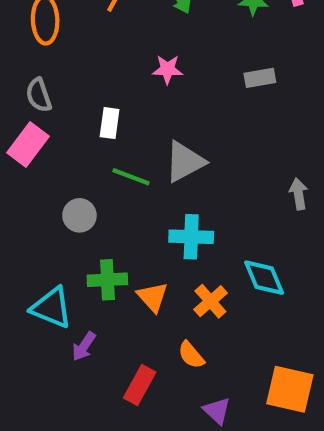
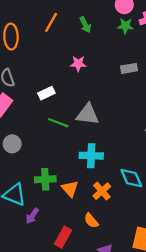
white rectangle: (110, 123) -> (46, 93), turned 56
gray triangle: (185, 162) -> (88, 114), turned 35
gray circle: (79, 215) -> (12, 144), moved

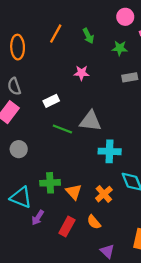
green star: (125, 26) -> (120, 48), moved
cyan cross: (91, 156) -> (110, 151), moved
red rectangle: (63, 237) -> (67, 227), moved

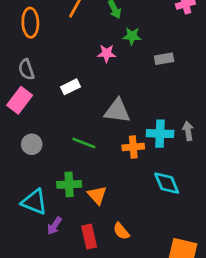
green star: (120, 48) -> (132, 36), moved
green line: (62, 129) -> (84, 143), moved
cyan cross: (110, 151) -> (160, 134), moved
orange cross: (104, 194) -> (133, 147), moved, turned 36
red rectangle: (67, 227) -> (89, 237), turned -42

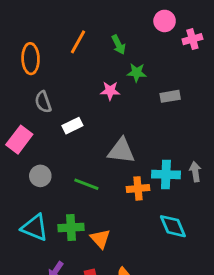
gray semicircle: (26, 69) -> (43, 102), moved
gray circle: (32, 144) -> (40, 176), moved
cyan triangle: (34, 202) -> (35, 228), moved

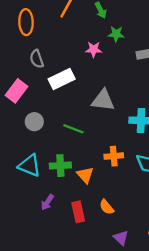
white rectangle: (72, 126) -> (62, 79), size x1.5
orange cross: (138, 188) -> (114, 156), moved

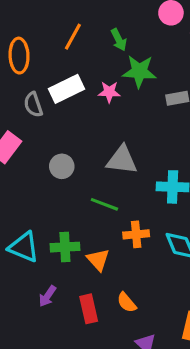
green star: (116, 34) -> (139, 71), size x1.5
white rectangle: (62, 79) -> (66, 89), moved
gray circle: (34, 122) -> (62, 166), moved
green line: (73, 129) -> (104, 204), moved

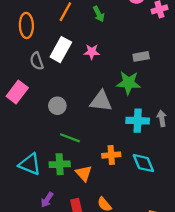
green star: (139, 71) -> (128, 83), moved
white rectangle: (66, 89) -> (61, 50), turned -35
green line: (104, 204) -> (70, 138), moved

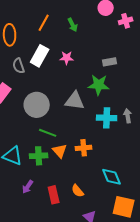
gray circle: (57, 106) -> (37, 105), size x1.6
cyan diamond: (143, 163) -> (112, 177), moved
orange triangle: (84, 173) -> (60, 151), moved

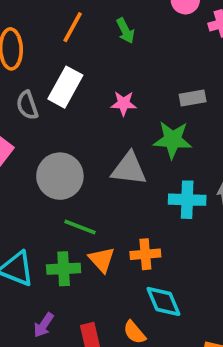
pink star: (67, 58) -> (124, 103), moved
cyan diamond: (112, 177) -> (164, 301), moved

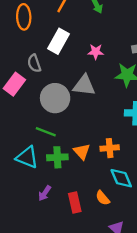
gray semicircle: (27, 105) -> (34, 63), moved
gray triangle: (129, 169) -> (84, 85), moved
green line: (80, 227) -> (46, 132), moved

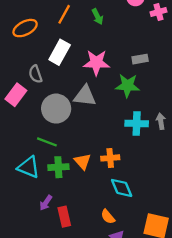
orange ellipse: (24, 17) -> (25, 28), turned 65
pink star: (96, 52) -> (96, 63), size x1.6
orange semicircle: (103, 198) -> (108, 217), moved
red rectangle: (75, 203) -> (64, 217), moved

